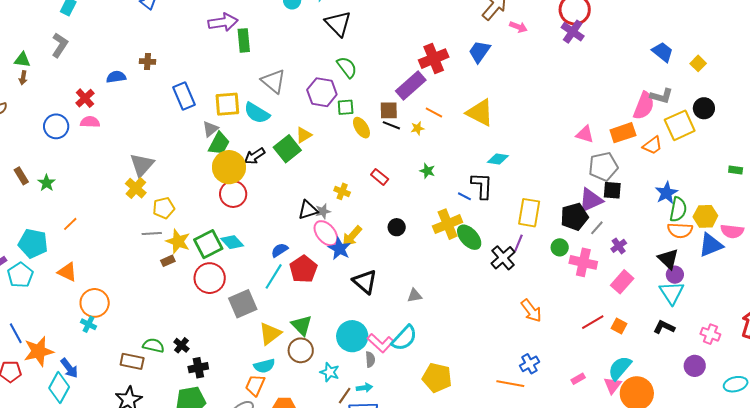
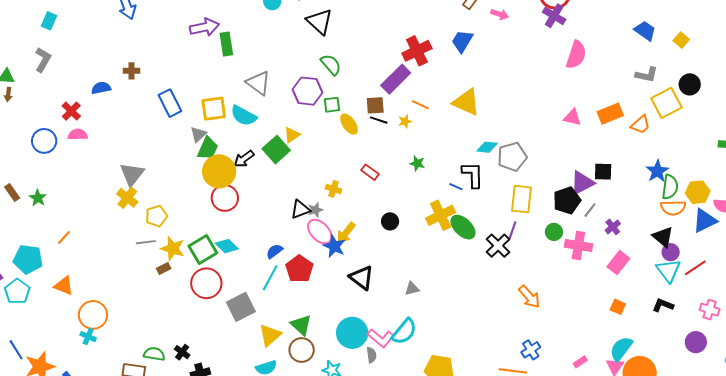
pink semicircle: (644, 106) -> (576, 55), moved
gray pentagon: (603, 167) -> (512, 157), moved
red line: (593, 322) -> (695, 268), moved

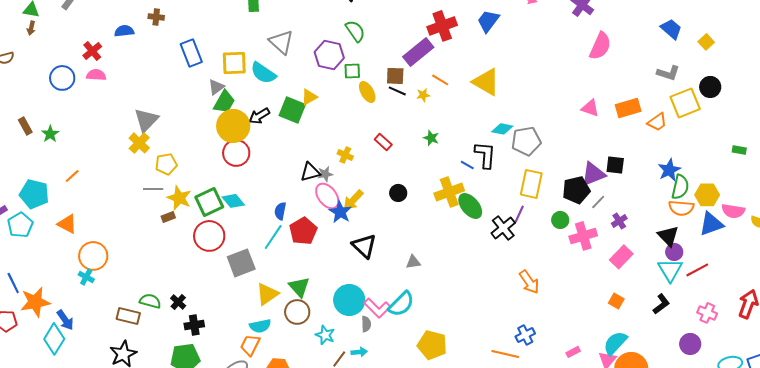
green square: (276, 150) -> (292, 110), turned -32
pink cross: (578, 245) -> (583, 236), turned -32
blue semicircle: (274, 251) -> (280, 211), turned -48
black L-shape: (663, 305) -> (661, 304), turned 115

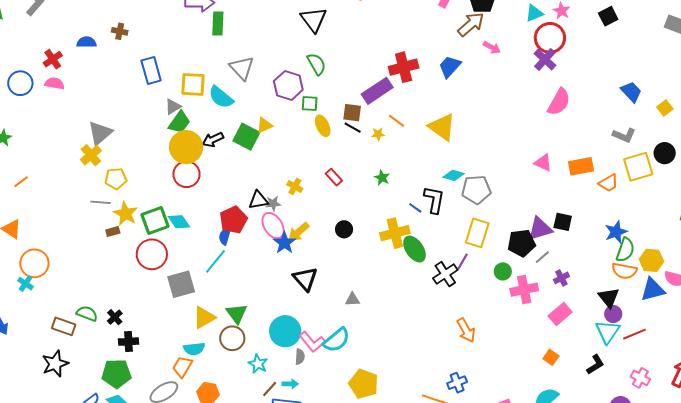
red pentagon: (303, 231) -> (233, 220), moved

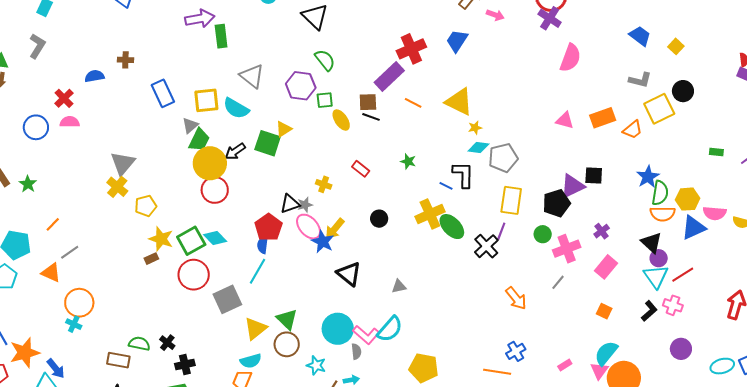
yellow star: (378, 134) -> (475, 128), moved
gray line: (100, 202) -> (70, 252), moved, turned -30
gray line: (542, 257) -> (558, 282), moved
pink cross: (640, 378) -> (673, 305), moved

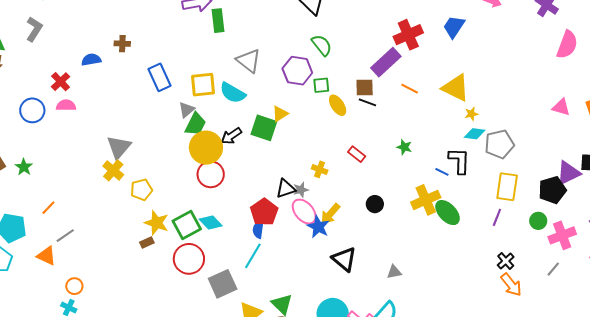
black cross: (486, 246) -> (506, 261), moved, size x0.7
orange circle: (79, 303) -> (74, 286), size x0.6

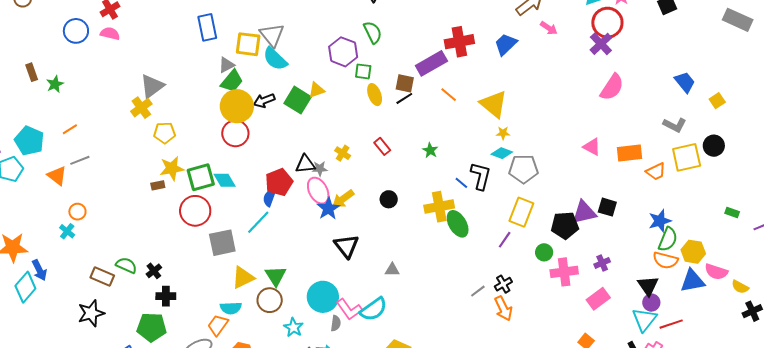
gray triangle: (249, 61) -> (272, 35), moved
black line: (367, 102) -> (404, 98), turned -66
yellow star: (157, 223) -> (172, 168), turned 30
gray line: (553, 269) -> (478, 291), moved

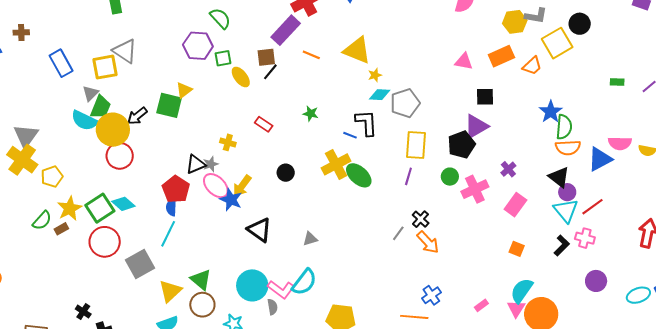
cyan semicircle: (275, 59) -> (84, 120), moved
yellow cross: (141, 108) -> (22, 160), size x1.4
black square: (607, 207) -> (485, 97), moved
yellow hexagon: (693, 252) -> (515, 22), moved
green semicircle: (126, 265) -> (42, 220), moved, turned 125

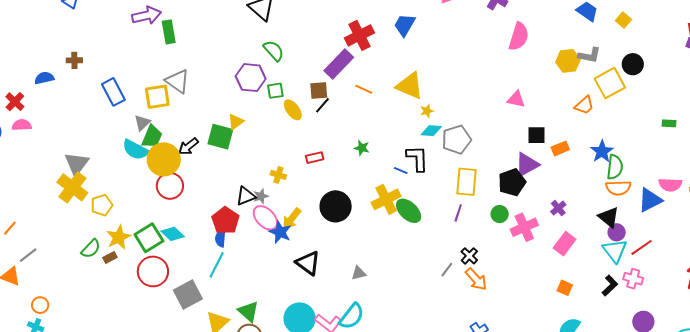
orange rectangle: (501, 56) -> (560, 148), moved, size x0.7
red rectangle: (264, 124) -> (315, 158), turned -48
black circle: (286, 173) -> (336, 206), size x1.8

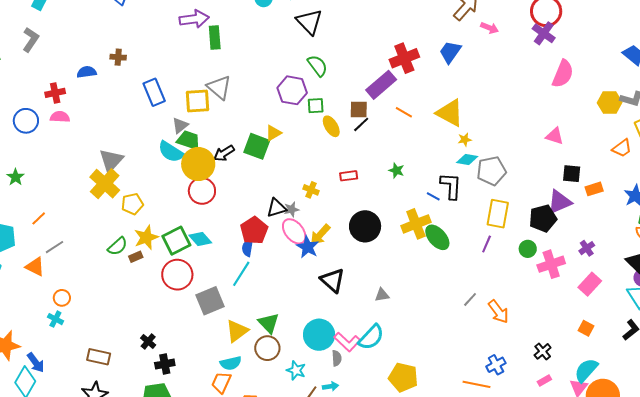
red cross: (15, 102) -> (55, 93), turned 30
green trapezoid: (152, 137) -> (189, 140), turned -100
black cross: (469, 256) -> (543, 351), moved

